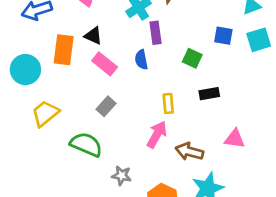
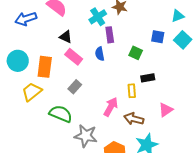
cyan square: (259, 40) -> (183, 40), turned -30
orange rectangle: (64, 50) -> (45, 67), moved
yellow rectangle: (168, 103) -> (132, 91), moved
pink triangle: (235, 139) -> (166, 110), turned -42
gray star: (122, 176) -> (86, 136), size x1.6

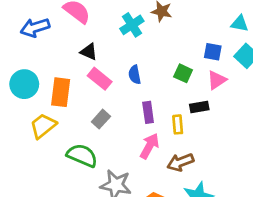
cyan triangle: (178, 16) -> (240, 24), turned 32
purple rectangle: (110, 35) -> (148, 112), moved
pink triangle: (166, 110) -> (217, 80), moved
brown arrow: (134, 119) -> (180, 162), turned -36

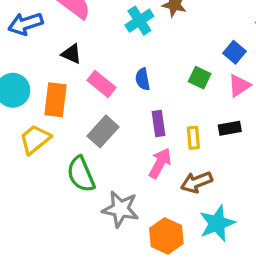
black triangle: (89, 52) -> (71, 54), moved
blue square: (213, 52) -> (234, 52), turned 30
black rectangle: (199, 107) -> (230, 128), moved
gray rectangle: (101, 119) -> (103, 131), size x1.4
green semicircle: (82, 155) -> (81, 174), turned -136

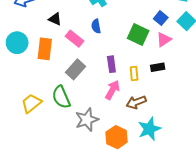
green square: (200, 78) -> (138, 34), size x1.5
blue semicircle: (143, 79) -> (96, 26), moved
yellow trapezoid: (35, 139) -> (31, 103), moved
gray star: (120, 209) -> (87, 120), turned -30

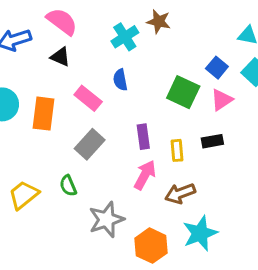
black triangle: (55, 19) -> (60, 57), moved
green semicircle: (61, 97) -> (68, 186), size x0.6

